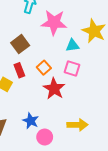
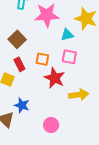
orange square: (44, 68) -> (42, 59), turned -32
blue star: (31, 121) -> (22, 105), moved
yellow arrow: (77, 125) -> (79, 95), moved

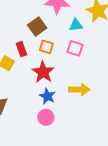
brown square: (17, 39) -> (37, 26), moved
red star: (55, 78) -> (43, 72), moved
blue star: (22, 105) -> (47, 96), moved

